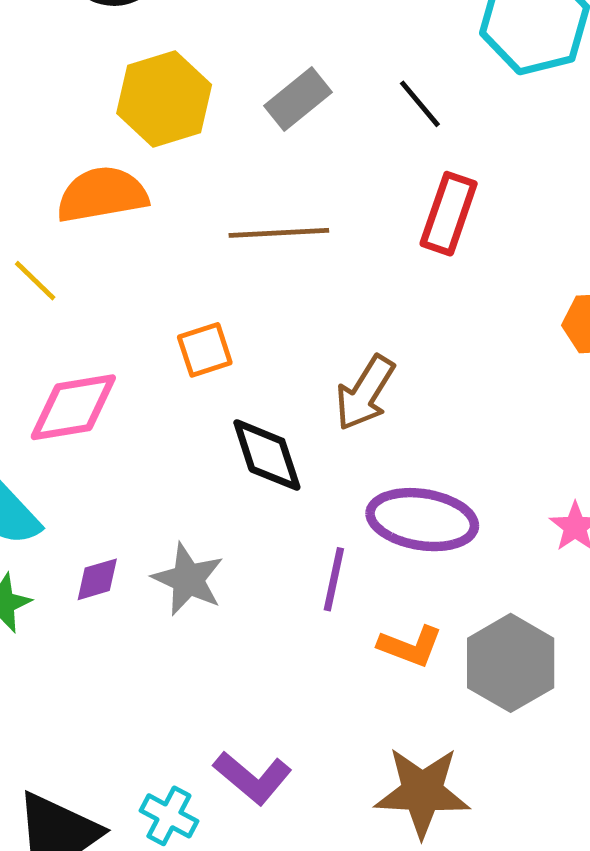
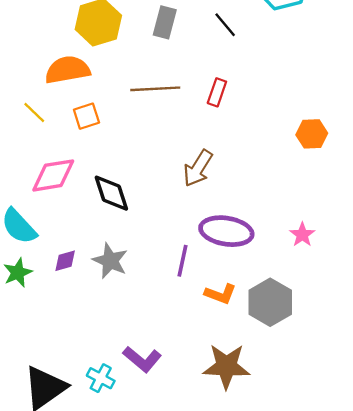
gray rectangle: (298, 99) -> (165, 22), turned -36
red rectangle: (449, 214) -> (217, 92), moved, size x0.7
orange square: (205, 350) -> (86, 116), moved
black diamond: (267, 455) -> (111, 193), moved

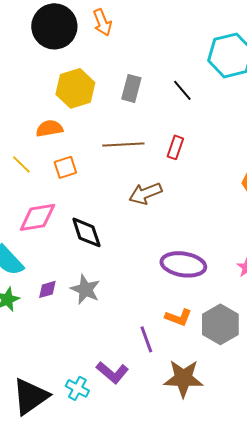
orange semicircle: (67, 70) -> (49, 128), size x0.7
brown arrow: (198, 168) -> (145, 193), moved, turned 36
purple line: (182, 261) -> (146, 339), moved, turned -32

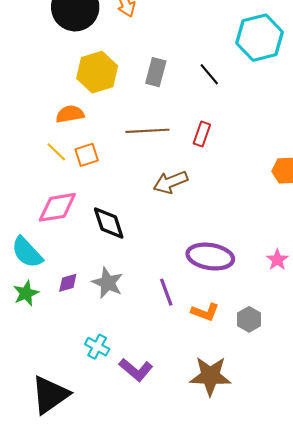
yellow line: (21, 164) -> (56, 152), moved
gray hexagon: (220, 324) -> (249, 319), size x0.6
purple line: (146, 339) -> (166, 292), moved
cyan cross: (77, 388) -> (97, 347), moved

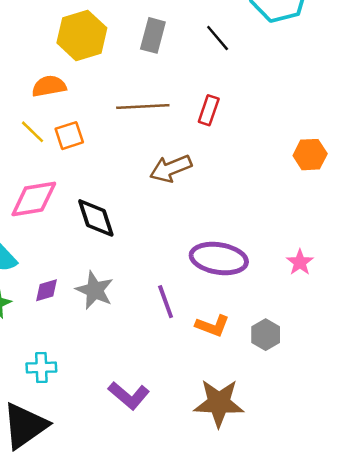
cyan cross: (97, 347) -> (41, 367), moved, turned -30

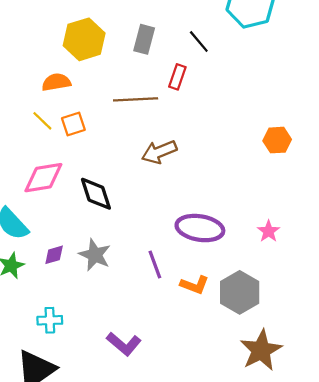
red rectangle: (209, 110) -> (177, 77), moved
gray hexagon: (266, 335) -> (240, 292), size x1.6
brown star: (219, 403) -> (261, 350), moved, turned -30

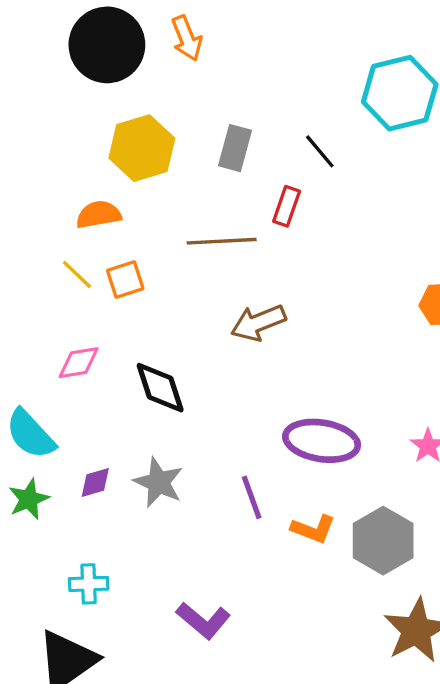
pink diamond: (43, 178) -> (79, 363), size x0.7

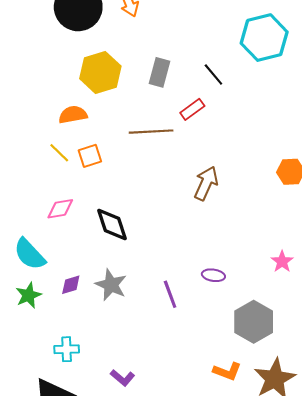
red rectangle: (287, 206) -> (192, 109), turned 35
brown arrow: (258, 323) -> (206, 183), moved, turned 136
purple ellipse: (322, 441) -> (213, 275), moved, size x0.5
orange L-shape: (313, 529) -> (227, 371), moved
purple L-shape: (203, 620) -> (123, 378), moved, size x0.7

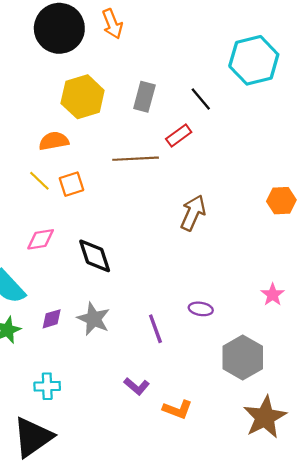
orange L-shape: (227, 371) -> (178, 409), moved
purple L-shape: (123, 378) -> (137, 386), moved

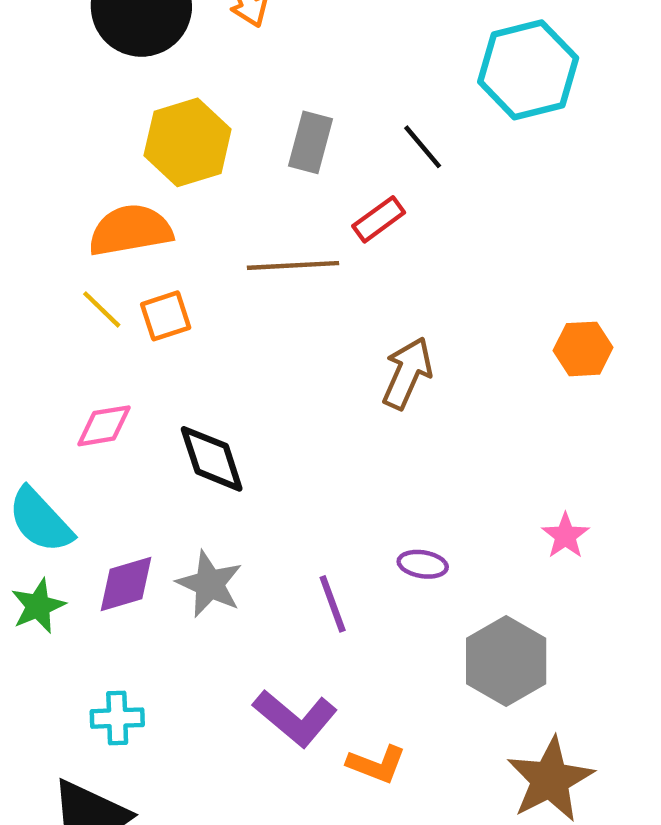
orange semicircle: (54, 141) -> (130, 230), size x1.4
purple diamond: (52, 319) -> (126, 584), size x1.4
purple L-shape: (137, 386) -> (295, 718), size x1.6

